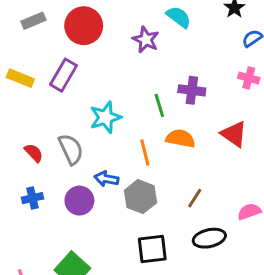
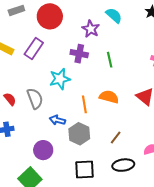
purple cross: (192, 90) -> (79, 54), moved
green line: (159, 105) -> (110, 60), moved
purple circle: (79, 201) -> (43, 150), moved

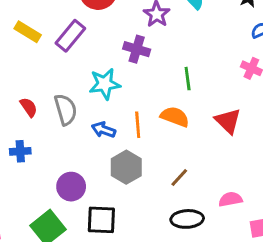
green line: (110, 60) -> (188, 79), moved
blue arrow: (57, 120) -> (104, 130), moved
black square: (85, 170) -> (101, 220), moved

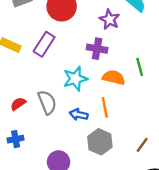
red semicircle: (29, 107) -> (18, 104), turned -84
orange semicircle: (175, 117) -> (114, 77), moved

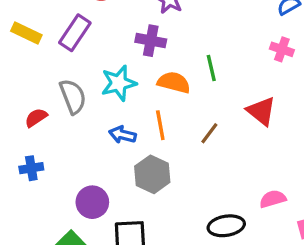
gray semicircle: (47, 102) -> (73, 97), moved
brown line: (142, 145) -> (209, 133), moved

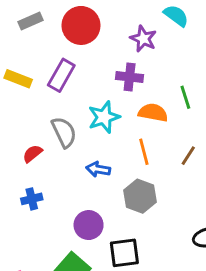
blue arrow: (123, 135) -> (98, 169), moved

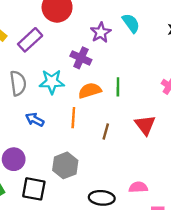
orange semicircle: (153, 113) -> (90, 91), turned -45
brown line: (188, 156) -> (106, 131), turned -35
gray hexagon: (140, 196) -> (65, 165), moved

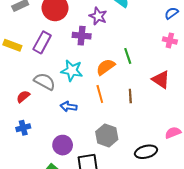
purple cross: (81, 58) -> (82, 36), moved
cyan star: (52, 82) -> (72, 71), turned 30
gray semicircle: (18, 83) -> (45, 81), turned -35

